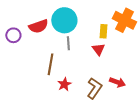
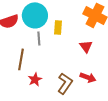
yellow rectangle: (103, 31) -> (58, 27), moved
red triangle: (98, 49) -> (86, 46), moved

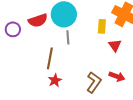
yellow rectangle: (58, 27) -> (102, 26), moved
red star: (35, 79) -> (55, 80), moved

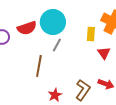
gray line: (68, 37) -> (57, 45), turned 32
red star: (55, 80) -> (55, 95), moved

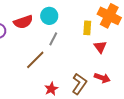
cyan circle: (53, 22) -> (49, 16), size x0.7
brown line: (39, 66) -> (35, 60), turned 35

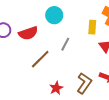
red semicircle: (23, 22) -> (28, 33), moved
gray line: (53, 39) -> (65, 44), moved

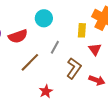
brown L-shape: (84, 83) -> (74, 68), moved

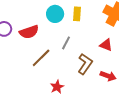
yellow rectangle: (82, 30) -> (77, 14), moved
red triangle: (95, 49) -> (106, 45), turned -32

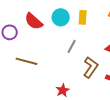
red semicircle: (29, 32) -> (34, 21), moved, turned 60
brown line: (41, 58) -> (27, 61), moved, turned 60

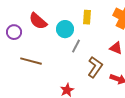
cyan circle: (61, 17) -> (65, 29), moved

